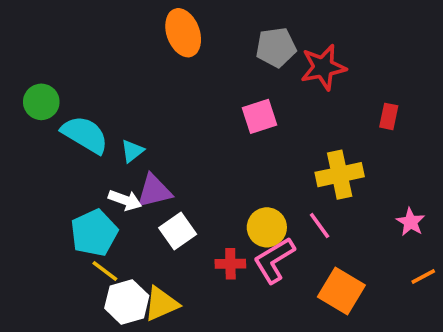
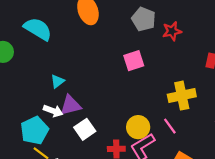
gray pentagon: (276, 47) -> (144, 19), turned 30
red star: (323, 67) -> (172, 31), size x0.7
cyan semicircle: (85, 135) -> (38, 29), moved

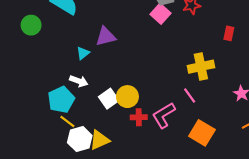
pink square: (134, 61) -> (161, 14), moved, turned -30
purple triangle: (71, 105) -> (106, 37), moved
yellow circle: (138, 127) -> (127, 97), moved

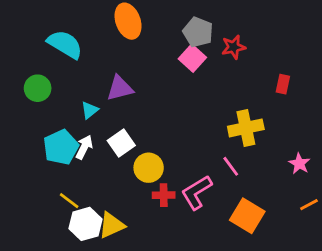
green circle: (31, 25) -> (38, 88), moved
white arrow: (79, 81) -> (84, 147), turned -84
white square: (109, 99) -> (121, 143), moved
cyan pentagon: (61, 100) -> (61, 147), moved

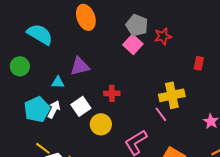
cyan triangle: (90, 110) -> (58, 82), turned 40
pink line: (231, 166) -> (161, 114), moved
red cross: (164, 195) -> (112, 93), moved

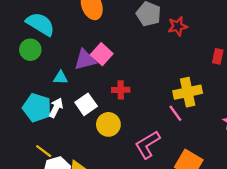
pink square: (133, 44) -> (102, 54), moved
green circle: (20, 66) -> (30, 50), moved
cyan pentagon: (37, 109) -> (37, 108), turned -30

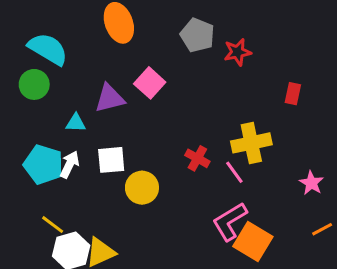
pink square: (102, 54) -> (150, 83), moved
red cross: (121, 90) -> (197, 158), moved, turned 30
white square: (86, 104) -> (111, 160), turned 30
pink L-shape: (147, 145) -> (230, 222), moved

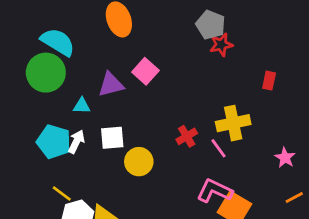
gray pentagon: (197, 35) -> (211, 25), moved
green circle: (34, 84) -> (46, 73), size x1.5
red cross: (197, 158) -> (187, 136), turned 30
pink L-shape: (230, 222) -> (215, 191), turned 56

